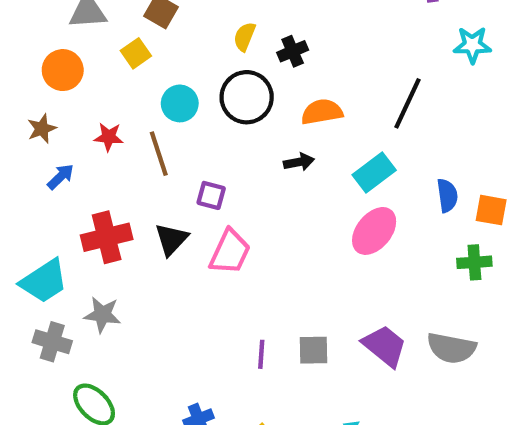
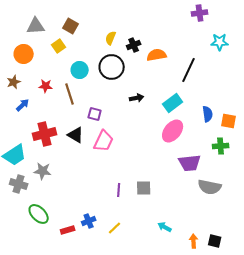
orange semicircle: (322, 112) -> (157, 55), moved
black triangle: (171, 239) -> (76, 135), turned -42
purple trapezoid: (385, 346) -> (190, 163), moved, turned 135

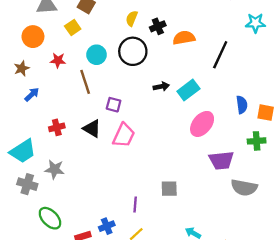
red star: (46, 86) -> (58, 60), moved
cyan rectangle: (173, 103) -> (188, 90), moved
red cross: (45, 134) -> (57, 127), size x0.6
purple line: (119, 190) -> (135, 205), moved

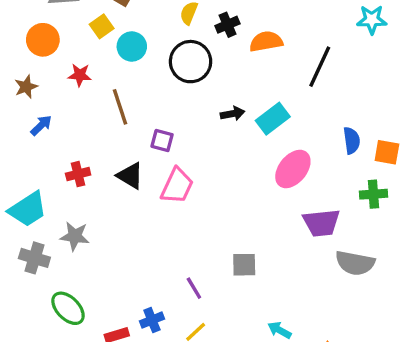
cyan circle: (97, 55) -> (132, 46), moved
purple line: (135, 205) -> (194, 288), turned -35

